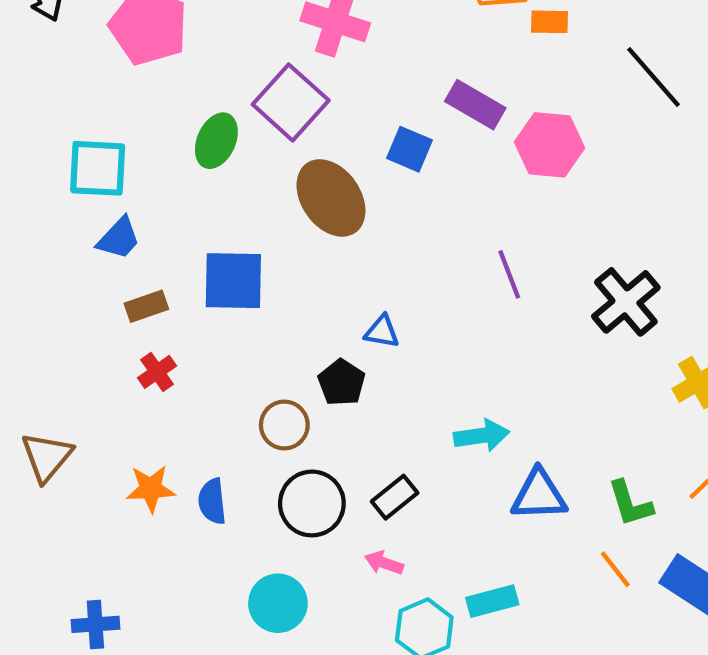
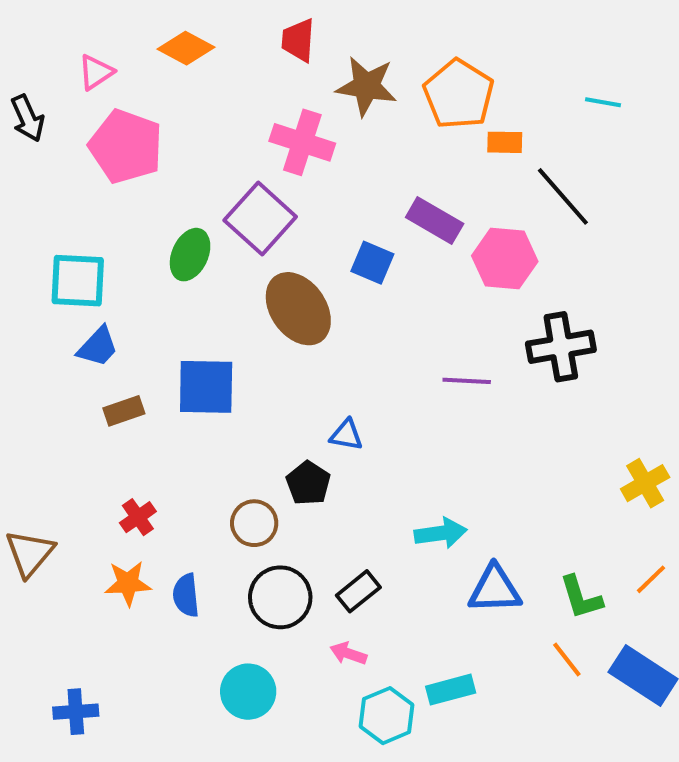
black line: (653, 77) -> (563, 196), moved
purple line: (509, 274) -> (467, 381), turned -66
black cross: (626, 302) -> (561, 347), moved, turned 30
red cross: (157, 372) -> (138, 517), moved

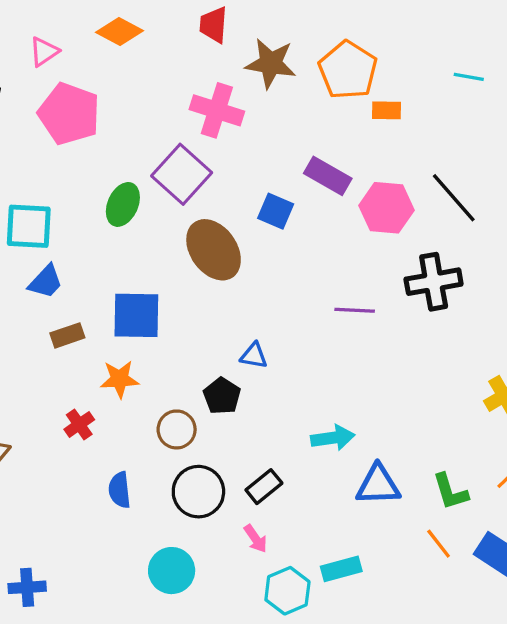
black line: (563, 196) -> (454, 198), moved
orange star: (128, 583) -> (120, 379), moved
pink arrow: (348, 653) -> (256, 539), turned -144

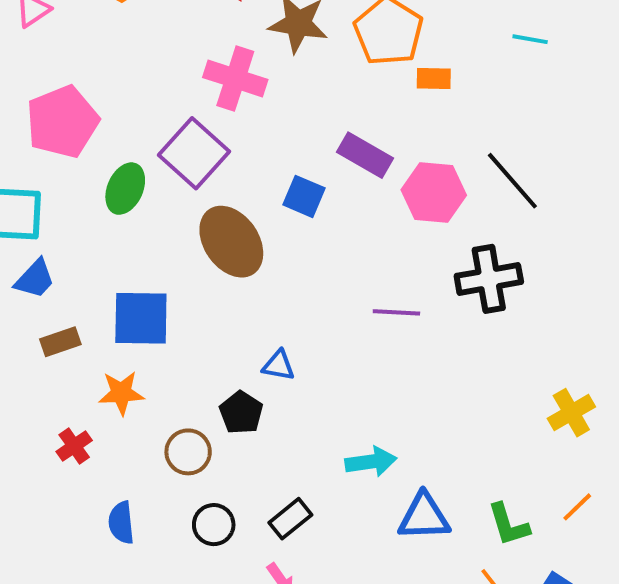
pink pentagon: (69, 114) -> (62, 122), moved, turned 30
black circle: (198, 492) -> (214, 525), size x0.7

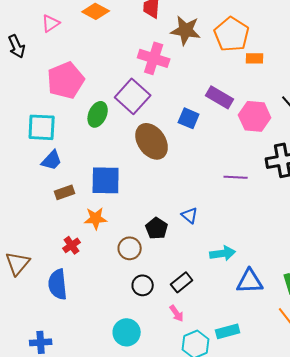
blue triangle: (279, 365) -> (190, 215), moved, turned 30
blue semicircle: (121, 523) -> (58, 284), moved, size x1.4

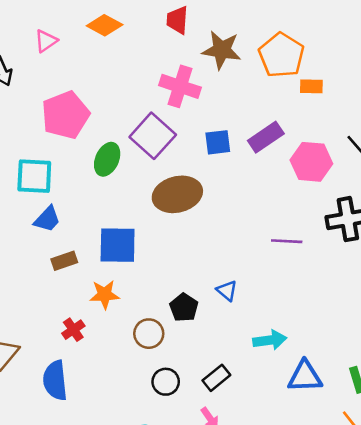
purple rectangle: (220, 97) -> (266, 137), turned -64
blue square: (189, 118) -> (218, 142), moved, turned -30
brown ellipse: (152, 141) -> (177, 194), turned -69

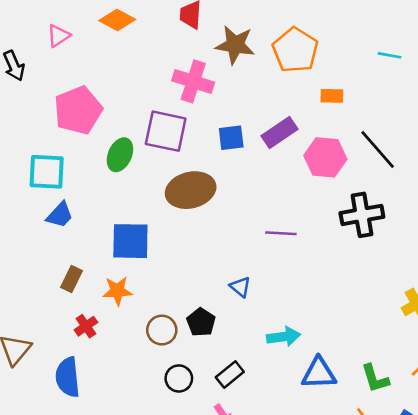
orange rectangle: (311, 86) -> (332, 96), moved
purple square: (153, 136) -> (166, 131), turned -30
purple line: (287, 241) -> (281, 233), moved
brown rectangle: (64, 261) -> (72, 279), moved, turned -45
black pentagon: (184, 308) -> (201, 322), moved

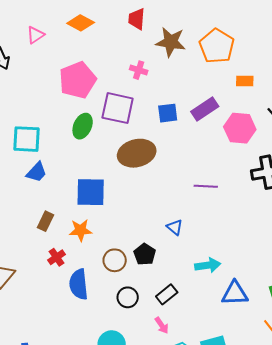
pink cross: (193, 81) -> (139, 70), size x0.6
pink pentagon: (78, 110) -> (78, 80), moved
blue semicircle: (68, 377) -> (79, 284), moved

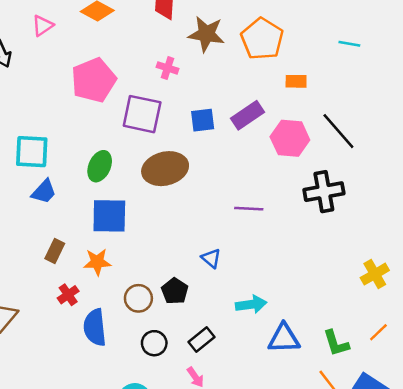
green ellipse: (83, 126) -> (100, 166), moved

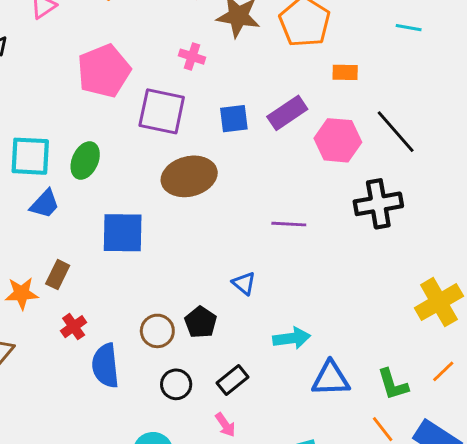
green ellipse: (100, 166) -> (85, 161), moved
orange star: (97, 262) -> (22, 293), moved
yellow cross: (375, 274) -> (439, 302), size x1.4

